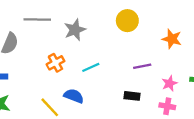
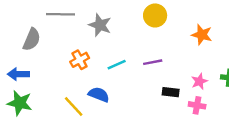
gray star: (75, 30) -> (100, 25), turned -30
purple line: (142, 66) -> (153, 62), moved
black rectangle: (132, 96) -> (171, 92), moved

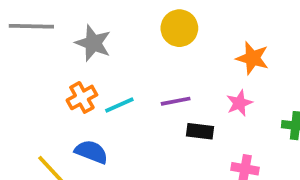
orange cross: (80, 60) -> (82, 97), moved
pink star: (199, 81) -> (239, 103), moved
black rectangle: (171, 92) -> (200, 131), moved

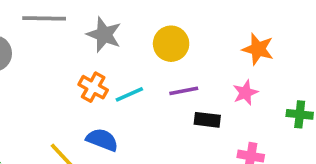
yellow circle: (179, 28) -> (171, 44), moved
orange cross: (82, 97) -> (93, 87), turned -32

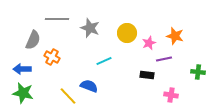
orange cross: (93, 87) -> (52, 57), moved
purple line: (184, 91) -> (164, 59), moved
pink star: (245, 93) -> (149, 43), moved

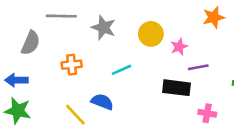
orange star: (175, 36) -> (214, 17), moved, turned -30
orange cross: (52, 57) -> (72, 65), moved, turned -35
black rectangle: (147, 75) -> (176, 88), size x1.5

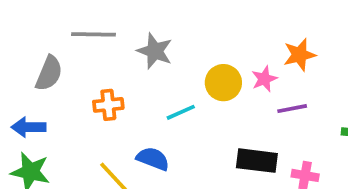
orange star: (214, 17) -> (300, 55), moved
yellow circle: (151, 34) -> (223, 83), moved
black rectangle: (176, 88) -> (257, 161), moved

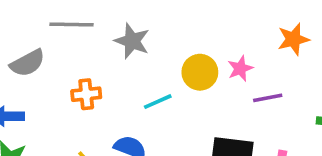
orange star: (300, 55) -> (293, 39), moved
gray semicircle: (49, 73) -> (28, 63), turned 39

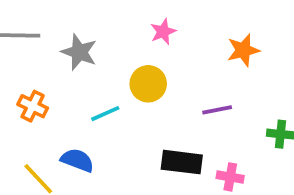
pink star: (240, 69) -> (163, 32), moved
orange cross: (86, 94) -> (33, 106), turned 32

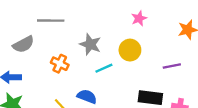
gray star: (79, 52) -> (90, 44), moved

